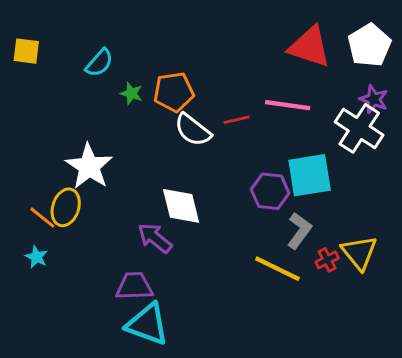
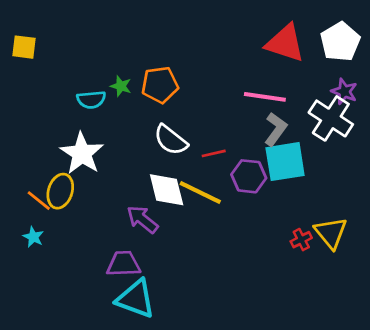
cyan semicircle: (99, 63) -> (91, 100), moved, turned 44
red line: (237, 120) -> (214, 153), moved
white semicircle: (193, 130) -> (171, 140), moved
gray L-shape: (299, 231) -> (276, 129), moved
yellow line: (277, 269) -> (200, 192), moved

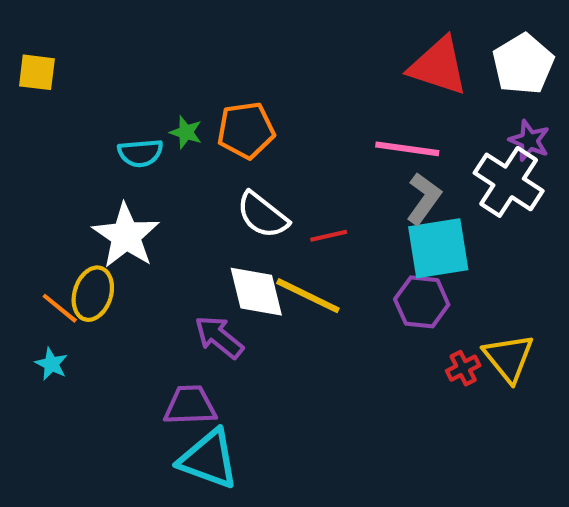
purple hexagon: (249, 176) -> (422, 302), moved

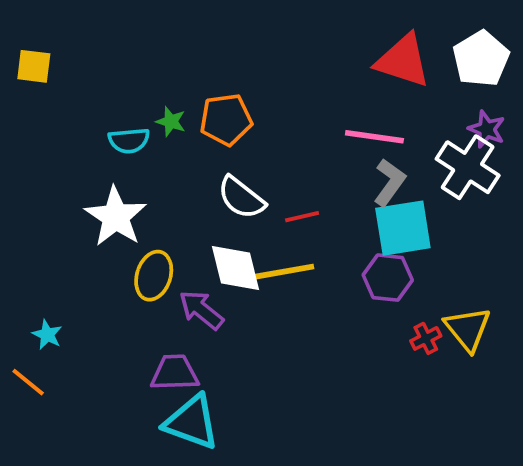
yellow ellipse: (93, 294) -> (154, 276), moved
yellow line: (308, 296) -> (283, 272), turned -36
orange line: (60, 308) -> (28, 382), moved

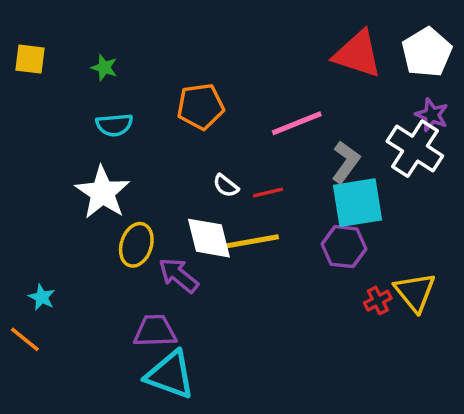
green star: (171, 122) -> (104, 68), moved
pink line: (374, 137) -> (297, 123), moved, turned -30
white semicircle: (241, 198) -> (226, 186), moved, size x0.6

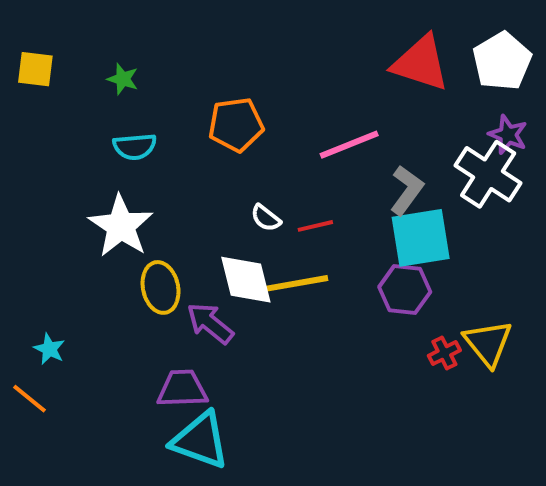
yellow ellipse: (136, 245) -> (161, 287), turned -30

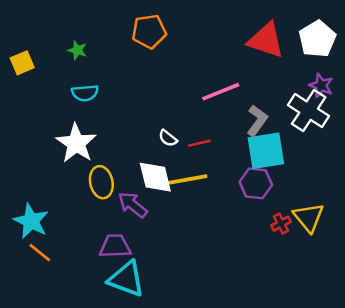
yellow square: (35, 69) -> (22, 63), moved, turned -30
orange pentagon: (236, 125) -> (149, 31), moved
cyan star: (49, 349) -> (31, 221), size x1.8
orange line: (29, 399) -> (40, 252), moved

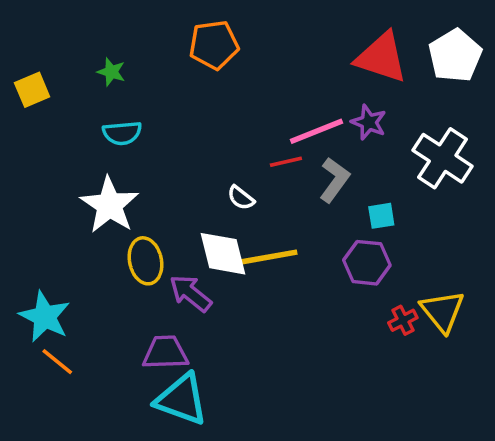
purple star: (321, 85) -> (369, 122), moved
gray L-shape: (257, 121) -> (335, 180), moved
red line: (199, 143) -> (286, 162), moved
cyan square: (266, 151) -> (381, 216), size x0.5

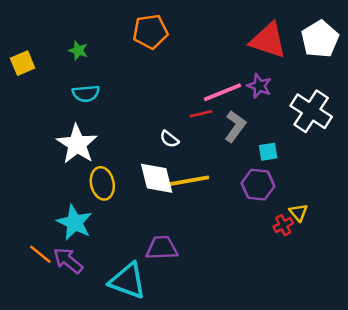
purple arrow: (191, 293) -> (68, 261), moved
yellow triangle: (443, 311) -> (298, 212), moved, size x0.6
cyan star: (45, 317) -> (74, 223), moved
purple trapezoid: (165, 353) -> (162, 248), moved

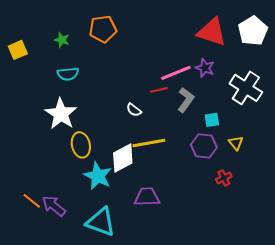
orange pentagon: (150, 32) -> (103, 29), moved
white diamond: (157, 178) -> (123, 158), moved, turned 76
yellow triangle: (298, 212) -> (236, 143), moved
cyan star: (74, 223) -> (98, 176), moved
purple trapezoid: (162, 248) -> (147, 197), moved

